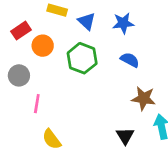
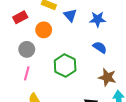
orange circle: (43, 46) -> (44, 30), moved
green hexagon: (82, 58) -> (65, 66), moved
gray circle: (19, 75) -> (27, 49), moved

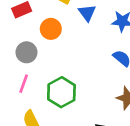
green hexagon: (65, 66) -> (61, 92), moved

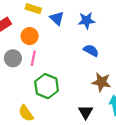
pink line: (24, 84) -> (33, 58), moved

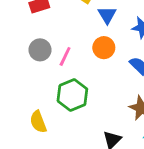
orange circle: (30, 36) -> (104, 48), moved

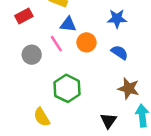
blue triangle: (107, 15) -> (68, 24), moved, turned -42
pink line: (65, 56) -> (56, 44), moved, turned -48

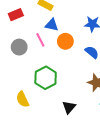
black triangle: (108, 121) -> (69, 107), moved

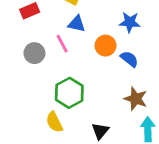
orange circle: (65, 41) -> (106, 46), moved
yellow semicircle: (23, 99) -> (54, 122), moved

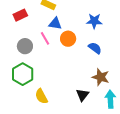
orange circle: (106, 46) -> (68, 39), moved
green hexagon: (69, 93) -> (23, 74), moved
black triangle: (100, 131) -> (82, 95), moved

